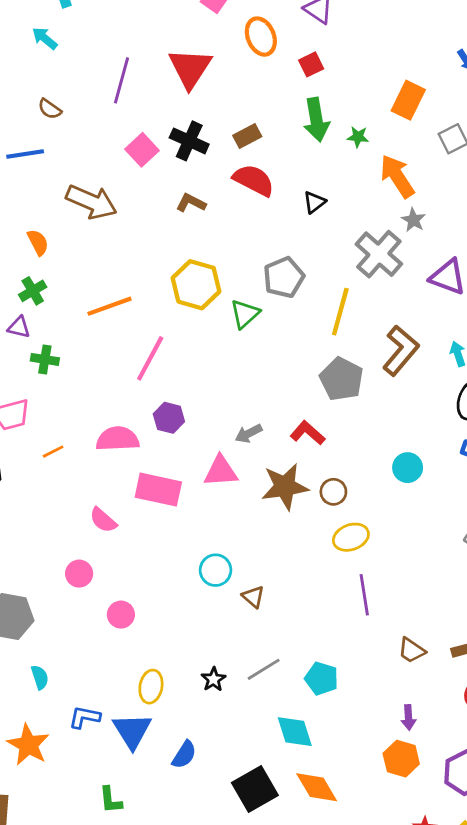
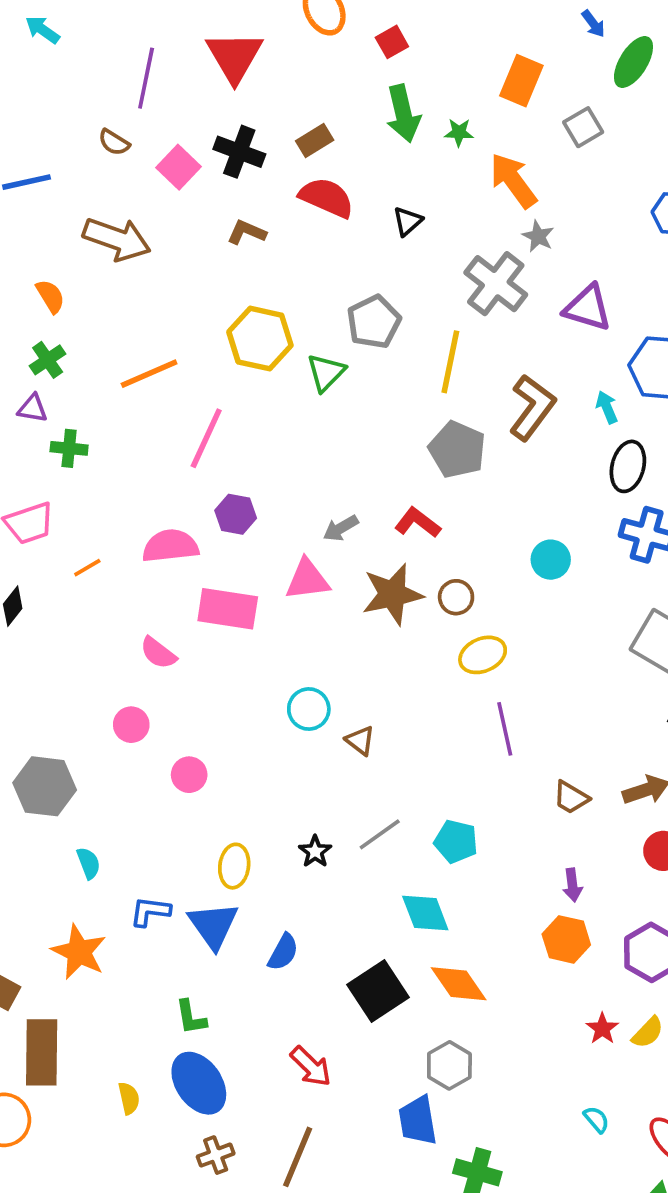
brown semicircle: (50, 109) -> (114, 142), moved

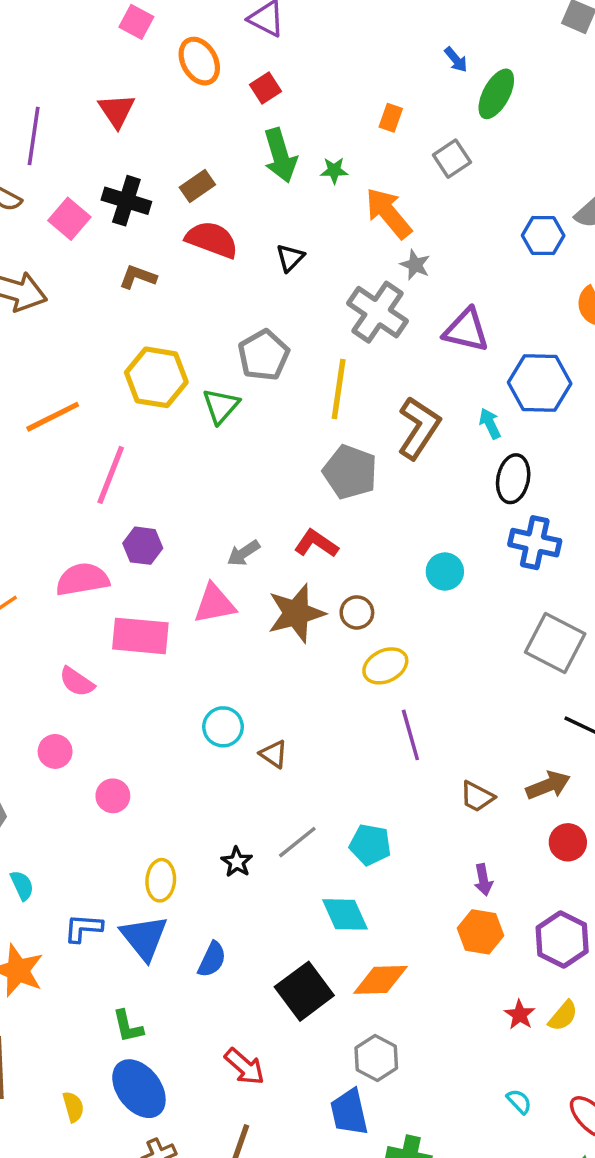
red triangle: (234, 57) -> (117, 111), size x0.7
orange rectangle: (521, 81) -> (391, 118), size x0.6
orange diamond: (459, 984) -> (380, 980), turned -54

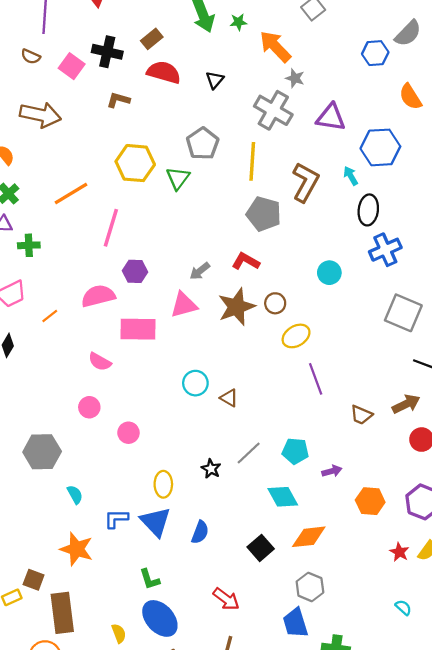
blue cross: (535, 543) -> (385, 250), turned -32
purple arrow: (483, 880) -> (332, 471), moved, turned -90
black square: (304, 991) -> (261, 548), size x0.7

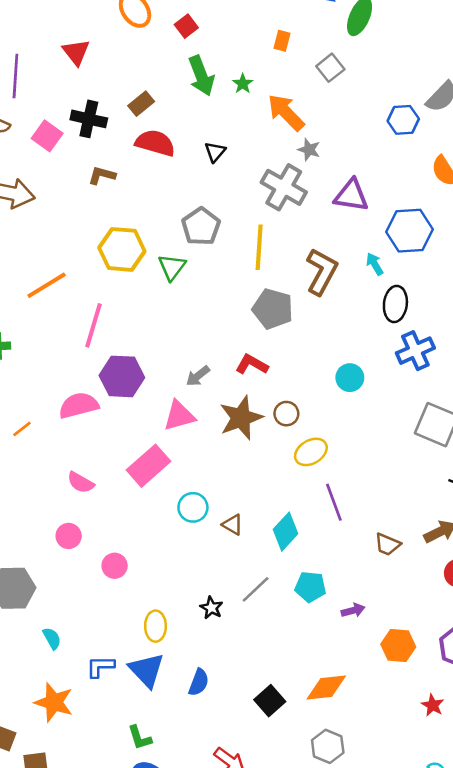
green star: (238, 22) -> (243, 84), turned -30
purple hexagon: (135, 271) -> (122, 376), size x1.5
pink rectangle: (138, 329) -> (148, 466), moved, turned -42
cyan diamond: (283, 497) -> (286, 532), moved, turned 72

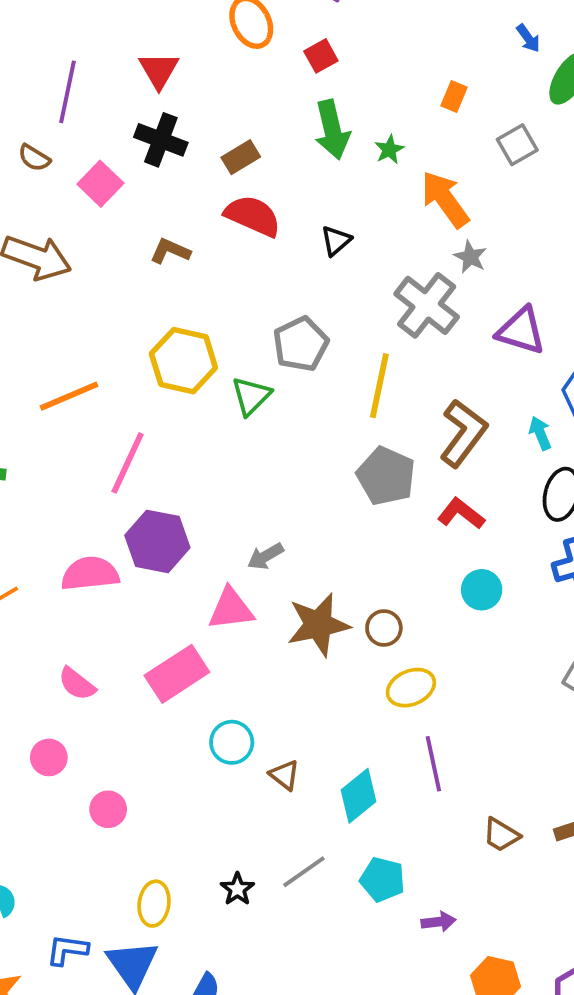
black cross: (89, 119) -> (161, 140), moved
red L-shape: (252, 364) -> (461, 514), moved

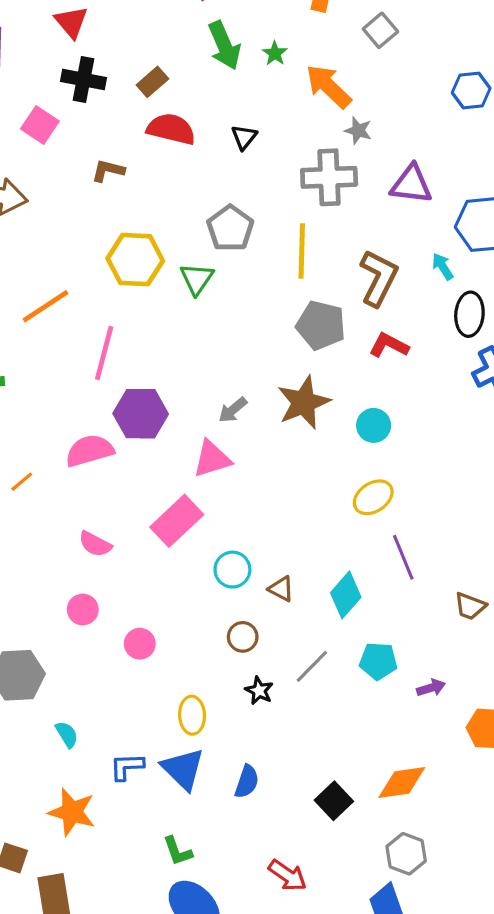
gray cross: (427, 305) -> (329, 177), turned -30
cyan circle: (482, 590) -> (374, 425), moved
brown star: (318, 625) -> (304, 402), moved
brown circle: (384, 628) -> (243, 637), moved

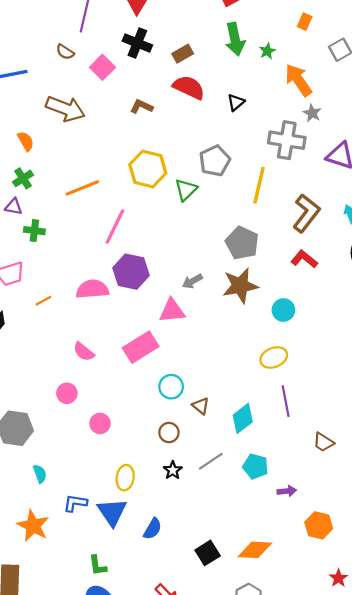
gray pentagon: (321, 325) -> (242, 243), moved

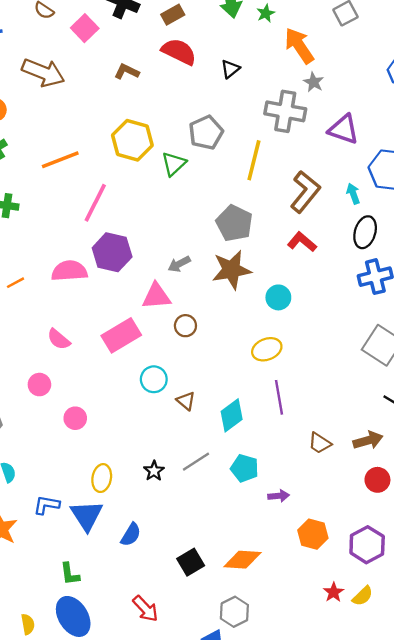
brown circle: (169, 433) -> (185, 326), moved

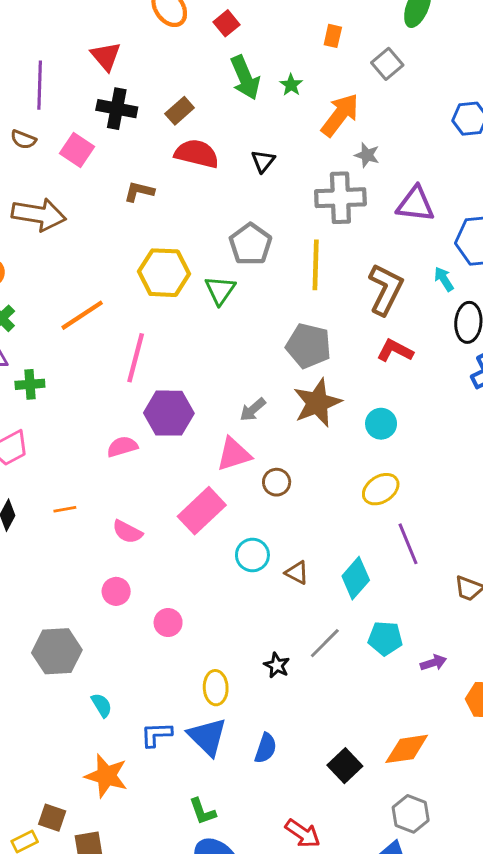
orange arrow: (299, 46) -> (340, 115), turned 84
pink semicircle: (69, 271) -> (122, 447), size x0.7
orange line: (15, 283) -> (65, 509), moved, turned 30

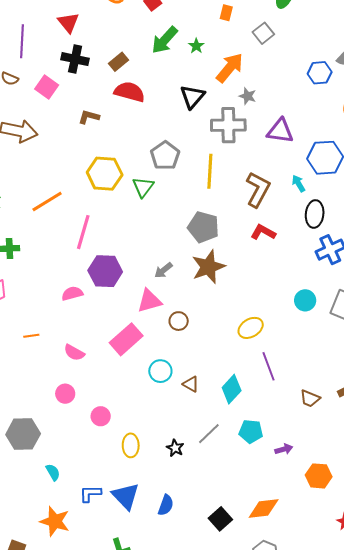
green arrow: (245, 78) -> (165, 40), turned 64
black triangle: (263, 161) -> (192, 97), moved, size x1.5
cyan circle: (381, 424) -> (305, 300), moved
yellow ellipse: (216, 688) -> (131, 445), moved

